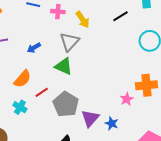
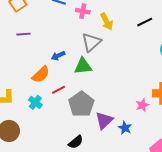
blue arrow: (34, 48) -> (58, 56), moved
green triangle: (64, 66) -> (83, 66), turned -36

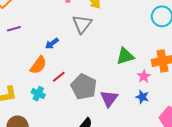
green triangle: (83, 66) -> (125, 56), moved
blue star: (125, 128) -> (142, 97), moved

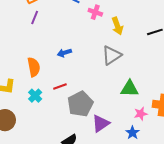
gray triangle: (82, 24) -> (112, 55), moved
purple line: (14, 29) -> (35, 18), moved, turned -72
orange semicircle: (38, 65) -> (34, 67), moved, turned -66

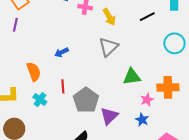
purple line: (35, 18) -> (15, 25), moved
red line: (60, 86) -> (63, 86), turned -64

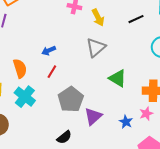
green triangle: (132, 77) -> (118, 78), turned 36
red line: (63, 86) -> (52, 72), moved, turned 32
cyan cross: (40, 100) -> (25, 97), size x1.5
pink star: (147, 100) -> (146, 114), moved

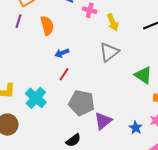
orange semicircle: (20, 68) -> (47, 26), moved
green triangle: (118, 78) -> (143, 75), moved
gray pentagon: (71, 99) -> (82, 103), turned -30

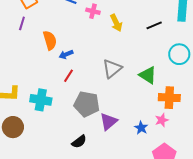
orange semicircle: (47, 26) -> (50, 40), moved
gray triangle: (109, 52) -> (112, 69), moved
cyan cross: (36, 98) -> (41, 100), turned -30

